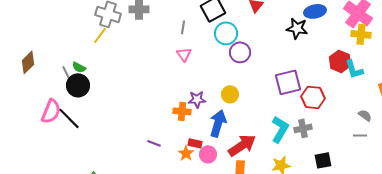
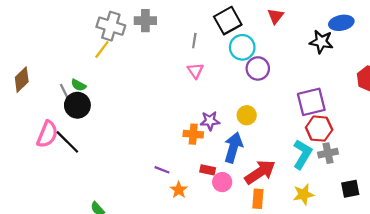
red hexagon: (313, 97) -> (319, 129), moved
orange star: (186, 153) -> (179, 190), moved

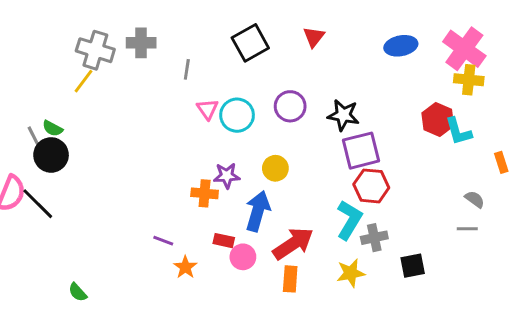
gray line: (194, 41) -> (187, 69), moved
black star: (321, 42) -> (343, 115), moved
cyan circle: (242, 47) -> (237, 115), moved
gray cross: (328, 153) -> (374, 238), moved

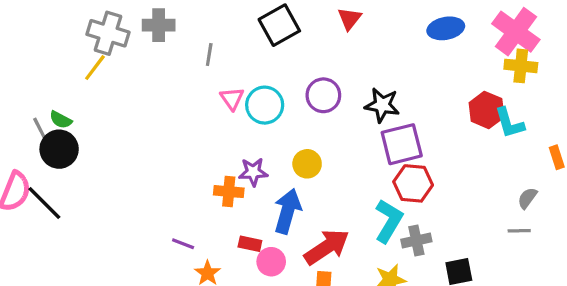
gray semicircle: (475, 199) -> (527, 198), turned -90

